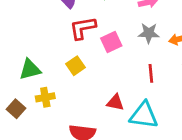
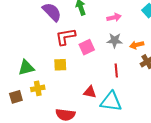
yellow square: (76, 66) -> (60, 65), turned 32
brown square: (16, 109) -> (16, 97), turned 32

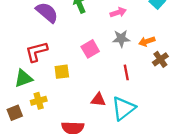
red L-shape: (65, 37) -> (36, 52), moved
cyan triangle: (111, 102) -> (123, 108), turned -40

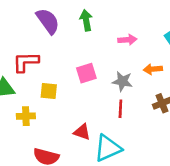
gray star: (121, 39) -> (122, 81), moved
orange arrow: (147, 41) -> (153, 69), moved
yellow cross: (39, 101) -> (26, 116), moved

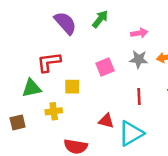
green arrow: (86, 20) -> (100, 19), turned 54
gray star: (122, 81) -> (139, 59), moved

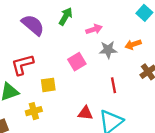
pink arrow: (139, 33) -> (94, 29), moved

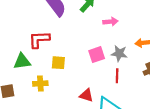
gray star: (108, 50) -> (119, 53), moved
pink square: (77, 62) -> (97, 55), moved

